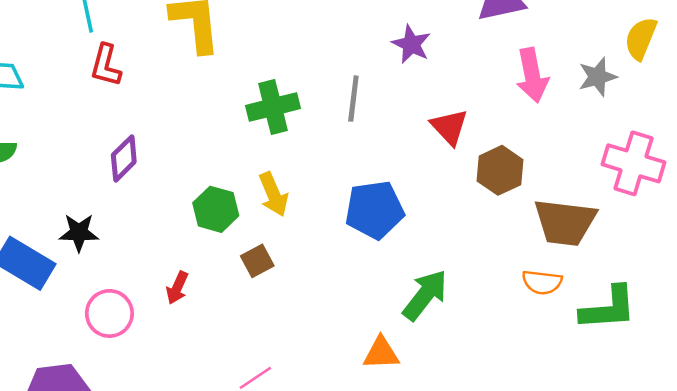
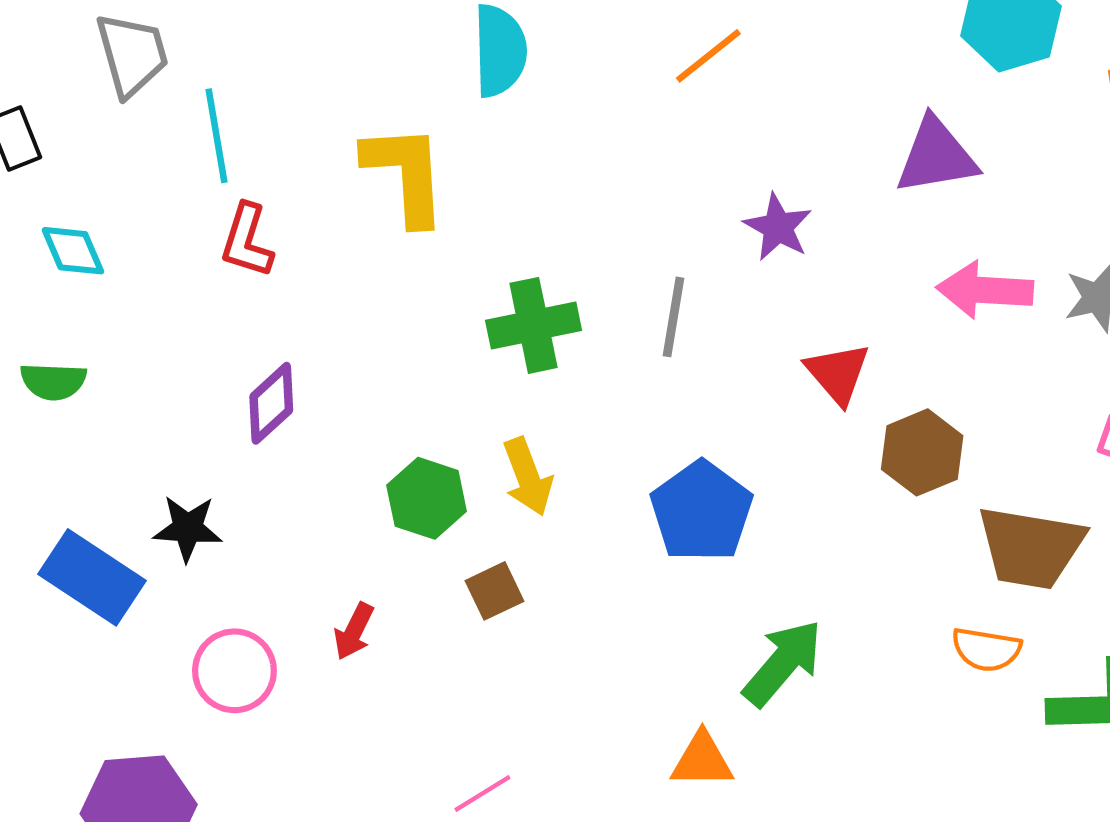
pink arrow: (532, 75) -> (985, 290), turned 102
blue pentagon: (374, 210) -> (701, 511), turned -30

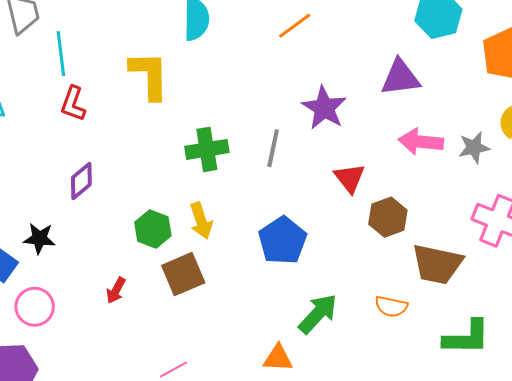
purple star: (778, 227) -> (324, 108), size x1.4
brown square: (495, 591) -> (183, 274), size x1.6
orange semicircle: (986, 649) -> (391, 306), moved
pink circle: (234, 671) -> (35, 307), moved

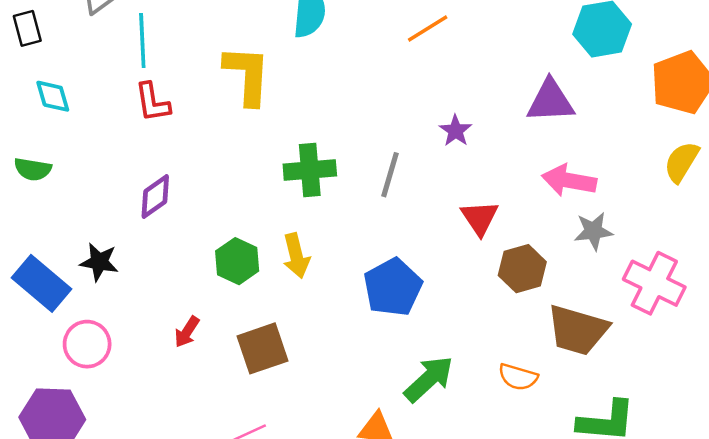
red L-shape: (73, 104) -> (152, 102), turned -33
purple star: (324, 108) -> (456, 131), size x0.6
gray star: (474, 148) -> (593, 231), moved
brown square: (183, 274) -> (263, 348), moved

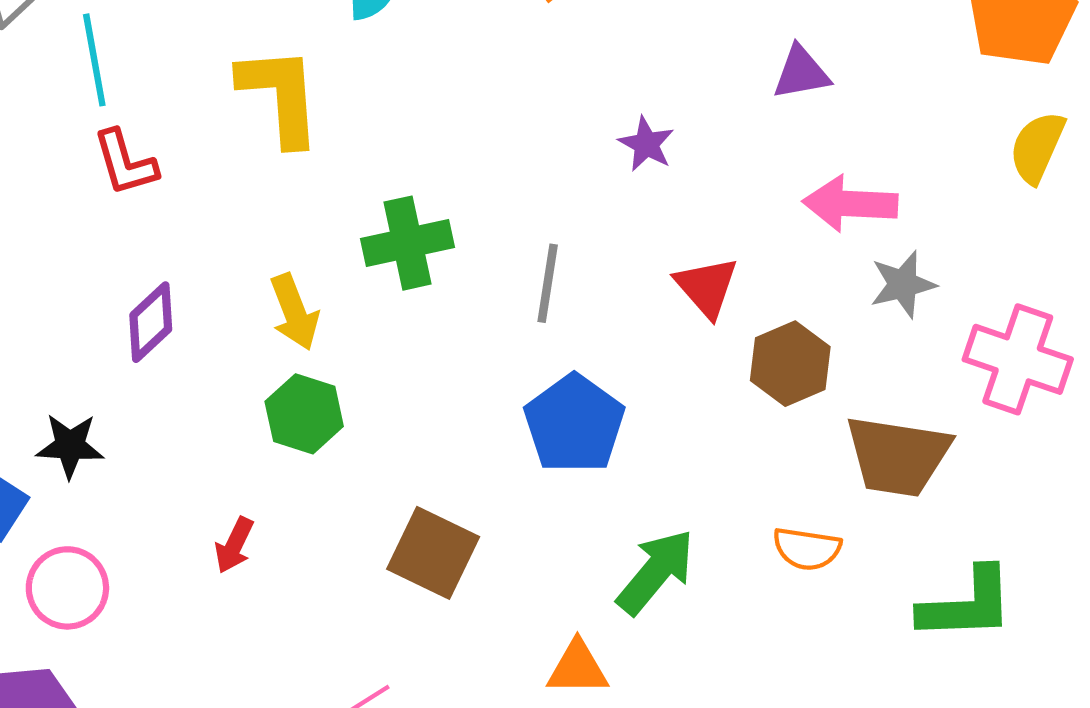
purple triangle: (550, 101) -> (801, 73), size x0.7
gray line: (390, 175) -> (548, 283), moved
yellow arrow: (296, 256) -> (294, 312), moved
brown square: (263, 348) -> (433, 553), moved, turned -38

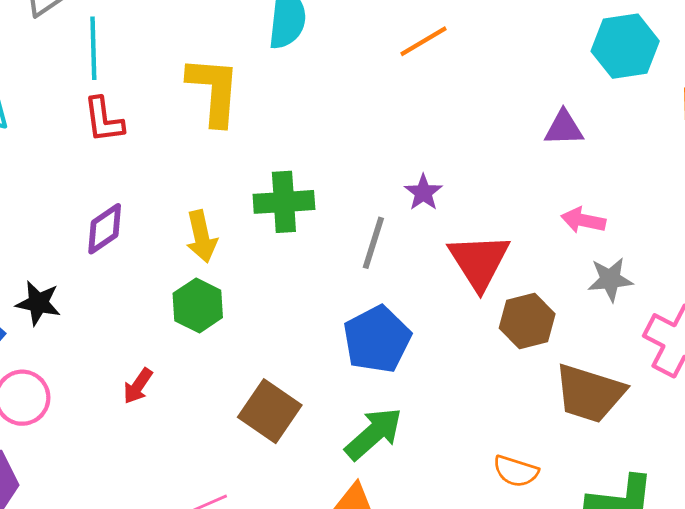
purple star: (646, 144) -> (423, 192), moved
pink arrow: (850, 204) -> (583, 220), size x0.7
red triangle: (707, 287) -> (479, 261), size x1.4
orange semicircle: (807, 549) -> (516, 471), moved
green arrow: (656, 572) -> (374, 434), moved

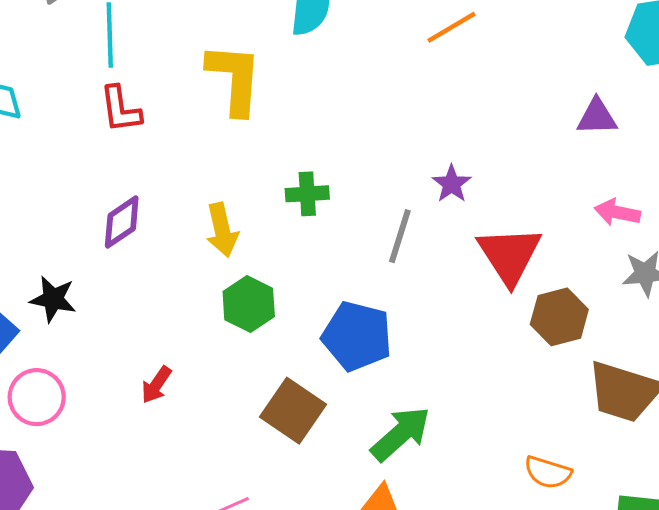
green cross: (284, 202) -> (307, 194), size x0.7
green hexagon: (198, 305) -> (249, 304), moved
blue pentagon: (377, 339) -> (357, 336), moved, turned -30

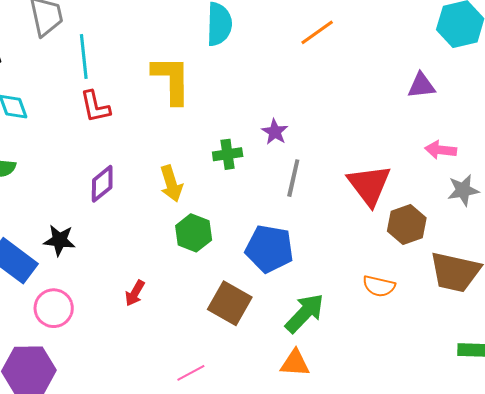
purple star: (452, 184) -> (275, 132), moved
orange semicircle: (548, 472) -> (379, 286), moved

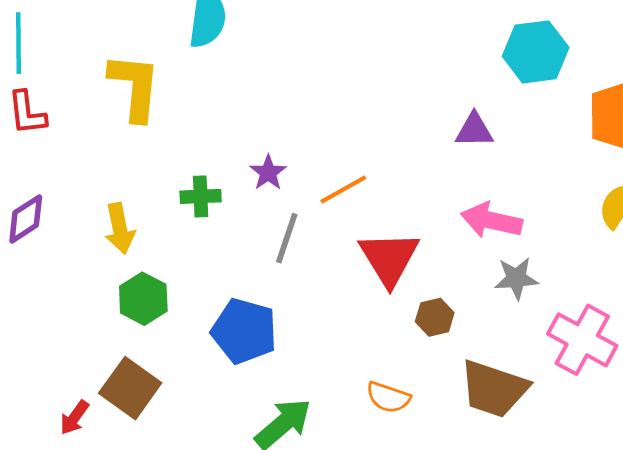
orange line: (317, 32) -> (343, 190), moved
pink arrow: (441, 150) -> (491, 220), size x1.4
brown hexagon: (407, 224) -> (435, 317), size x0.7
red arrow: (135, 293) -> (74, 417), moved
brown square: (230, 303) -> (130, 388), moved

